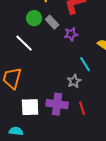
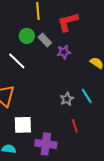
cyan line: (85, 64) -> (87, 96), moved
purple cross: (57, 104) -> (46, 144), moved

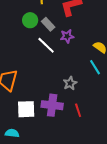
white line: (17, 61) -> (46, 45), moved
cyan line: (87, 96) -> (95, 67), moved
purple cross: (46, 144) -> (52, 105), moved

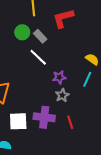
purple star: (67, 36) -> (59, 77), moved
cyan line: (95, 67) -> (87, 79), turned 56

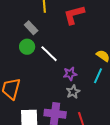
green circle: (22, 32) -> (27, 47), moved
gray rectangle: (40, 36) -> (31, 28), moved

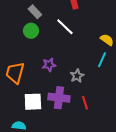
white line: (49, 54) -> (65, 27), moved
purple star: (70, 74) -> (49, 65), moved

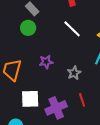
white line: (65, 27) -> (72, 29), moved
purple cross: (59, 98) -> (56, 108), moved, turned -30

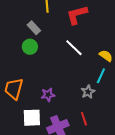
purple star: (46, 62) -> (48, 95), moved
gray star: (74, 73) -> (88, 92), moved

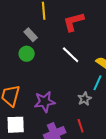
purple star: (48, 95) -> (45, 102), size x1.5
white square: (32, 118) -> (16, 125), moved

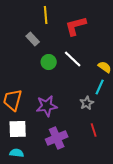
green circle: (27, 54) -> (49, 62), moved
red line: (81, 126) -> (94, 130), moved

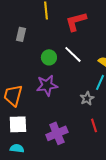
gray rectangle: (33, 39) -> (21, 34), moved, turned 56
purple star: (47, 106) -> (47, 85), moved

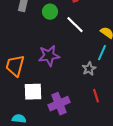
green circle: (49, 57) -> (50, 12), moved
white square: (18, 124) -> (33, 92), moved

